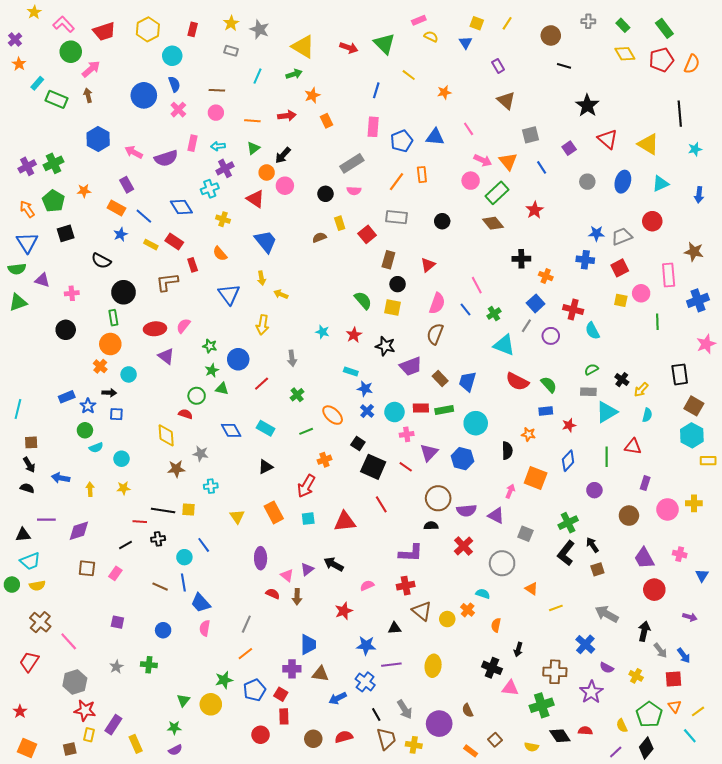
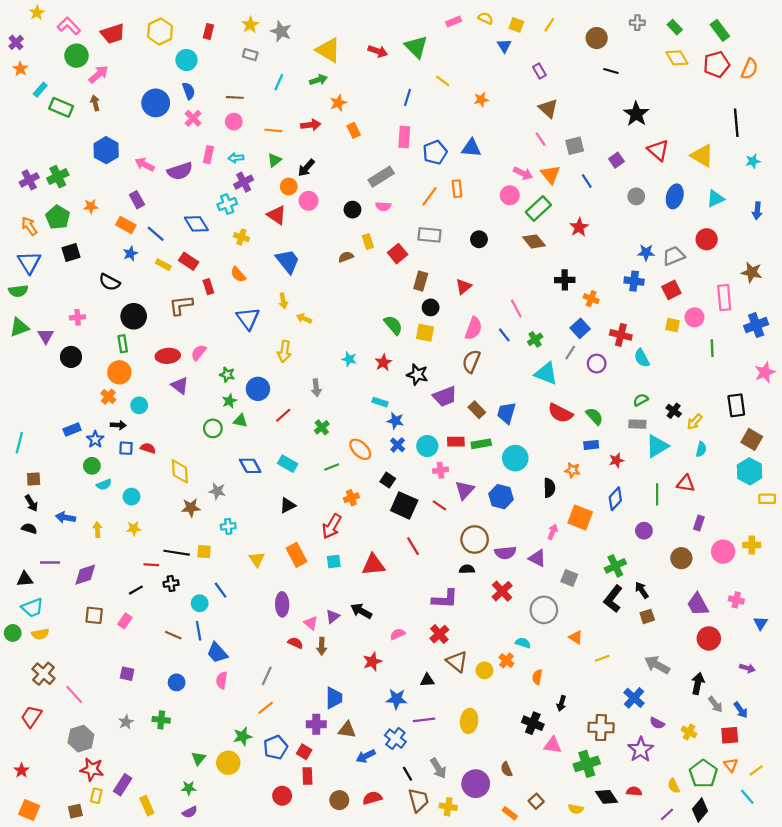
yellow semicircle: (431, 36) -> (486, 18), moved
pink line: (469, 129) -> (541, 139), moved
purple triangle: (42, 280) -> (46, 336), moved, turned 42
red semicircle: (185, 414) -> (148, 448), moved
red cross: (406, 586) -> (439, 634), turned -30

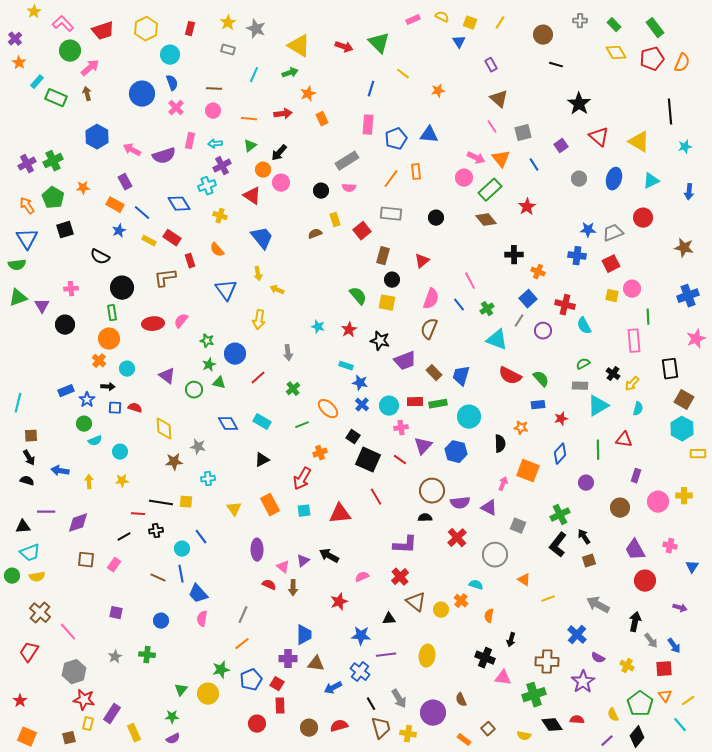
pink rectangle: (724, 298) -> (634, 341), moved
purple triangle: (180, 386) -> (167, 376), moved

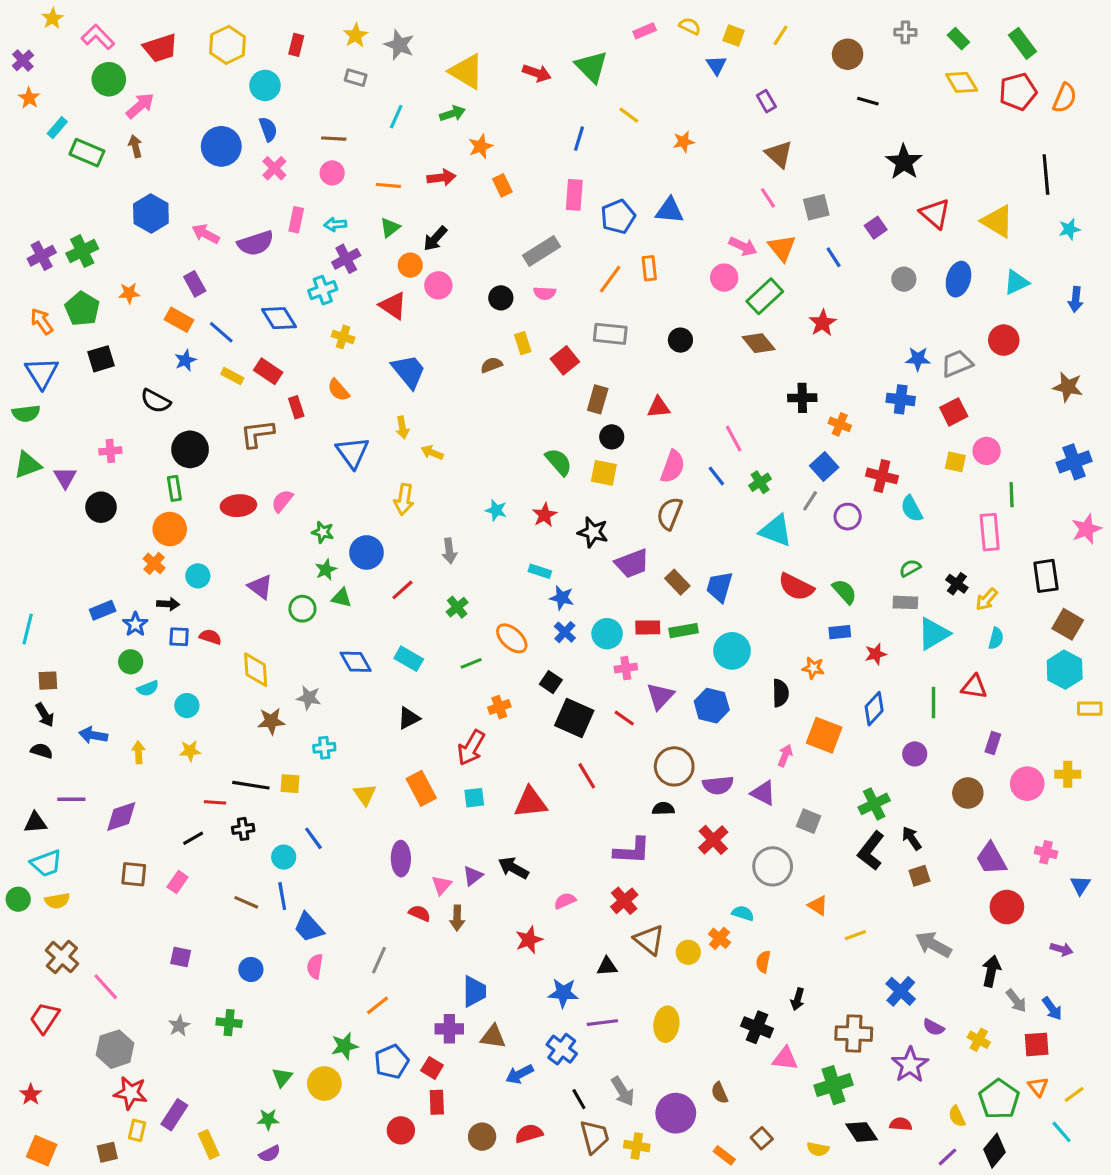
red triangle: (422, 261) -> (659, 407), turned 35
pink triangle: (283, 567) -> (441, 885), turned 32

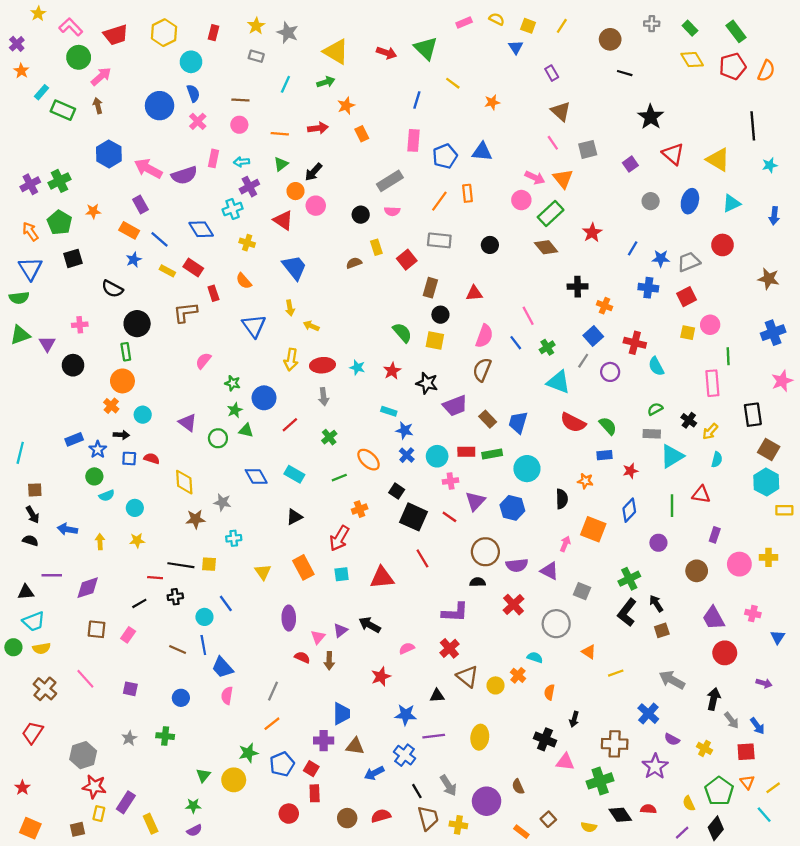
pink arrow: (206, 234) -> (148, 169), size x1.4
blue line: (834, 257) -> (633, 248), moved, turned 64
red ellipse: (238, 506) -> (322, 365), moved
pink line: (106, 987) -> (85, 679), moved

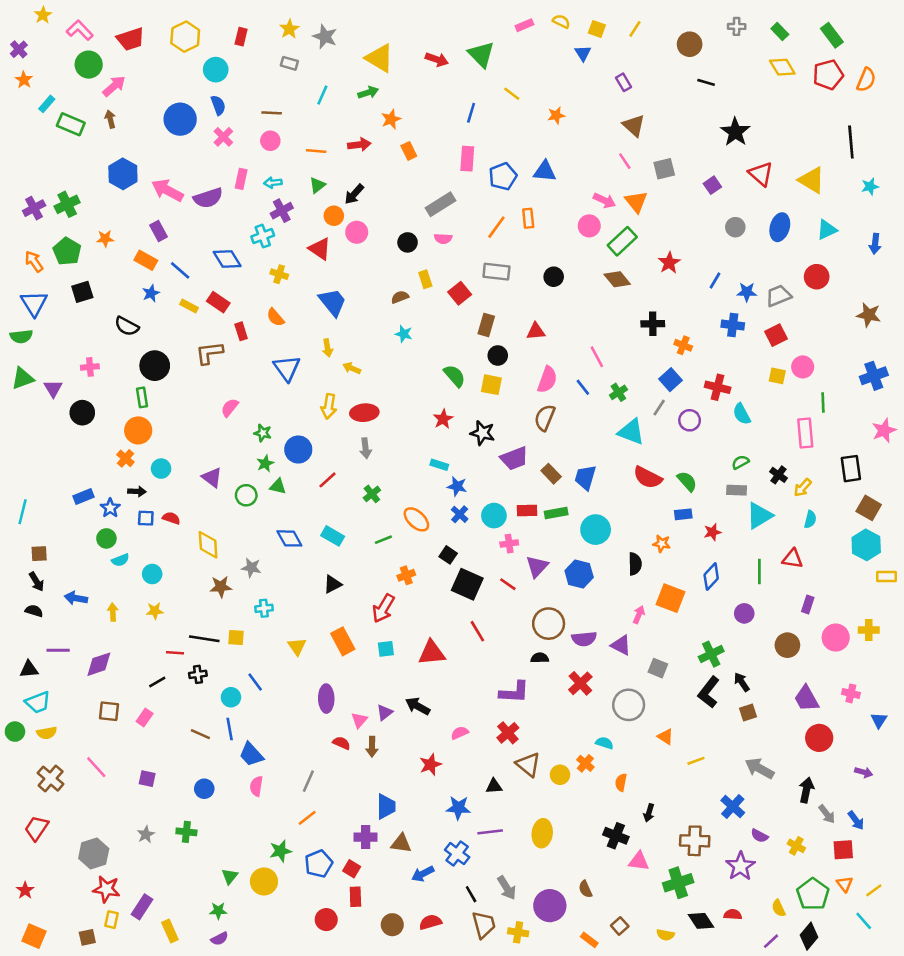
cyan star: (357, 367) -> (404, 334), moved

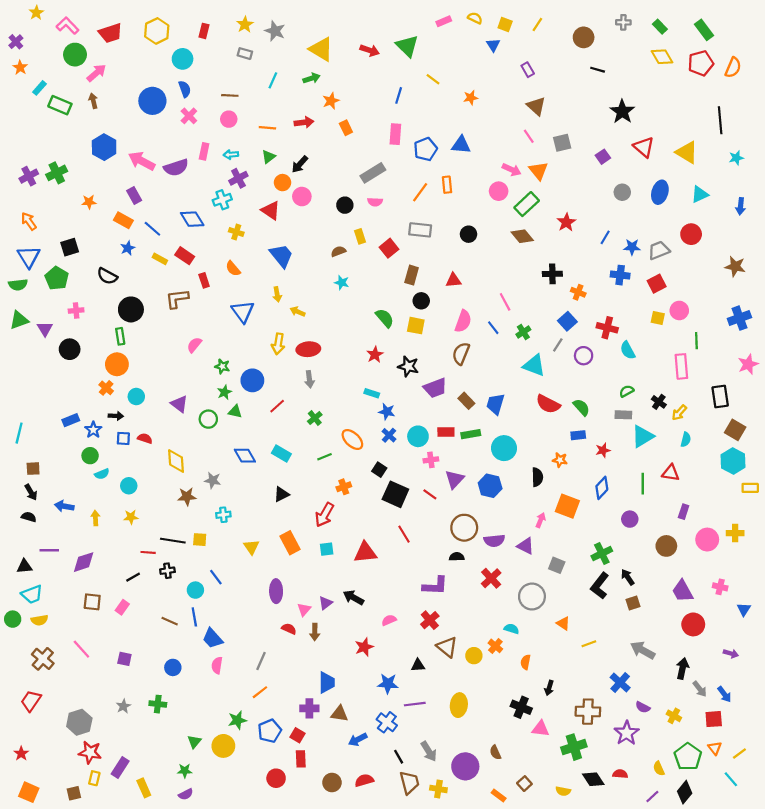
green pentagon: (67, 251) -> (57, 278), moved

